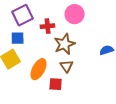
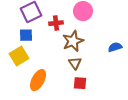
orange ellipse: (39, 69) -> (38, 80), moved
red square: (56, 84) -> (80, 83), moved

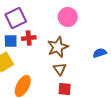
red cross: (56, 23) -> (29, 38), moved

